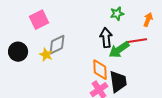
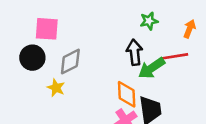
pink square: (39, 20) -> (47, 29), turned 30
black circle: (18, 52) -> (32, 58), moved
yellow star: (46, 55) -> (56, 88), moved

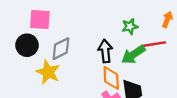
green star: (149, 21) -> (130, 27), moved
black arrow: (135, 52) -> (105, 51), moved
yellow star: (56, 88) -> (48, 72), size x1.5

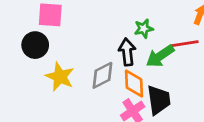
green star: (130, 27) -> (144, 29), moved
gray diamond: (61, 49) -> (102, 75), moved

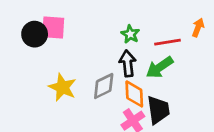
green star: (144, 29) -> (130, 34), moved, turned -30
red line: (185, 44) -> (167, 42), moved
black circle: (35, 45) -> (35, 34), moved

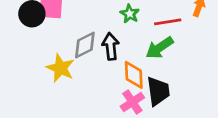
black arrow: (128, 63) -> (111, 46), moved
gray diamond: (104, 86) -> (85, 45), moved

